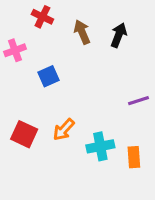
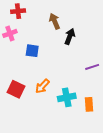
red cross: (42, 17) -> (18, 11), moved, turned -32
black arrow: (119, 35) -> (70, 36), moved
blue square: (49, 76) -> (32, 51), turned 32

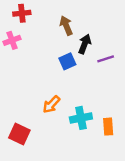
blue square: (32, 51) -> (67, 61), moved, turned -32
purple line: (92, 67) -> (106, 59), moved
red square: (16, 89) -> (19, 134), moved

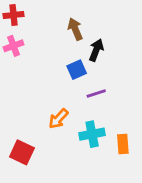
red cross: (22, 13) -> (14, 15), moved
purple line: (106, 59) -> (96, 93), moved

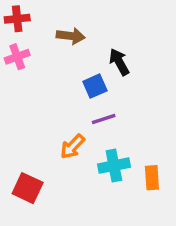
brown arrow: (75, 29) -> (71, 36), moved, turned 120
black arrow: (96, 50) -> (119, 62), turned -50
purple line: (96, 93) -> (104, 119), moved

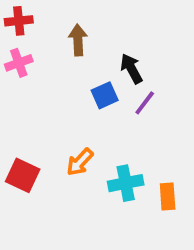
brown arrow: (71, 36) -> (78, 40), turned -100
purple line: (104, 119) -> (145, 103), moved, turned -35
red square: (28, 188) -> (23, 175), moved

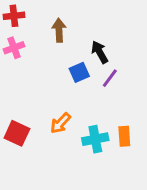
orange rectangle: (168, 196) -> (124, 136), moved

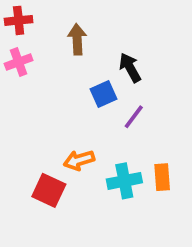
purple line: (110, 78) -> (134, 117), moved
orange arrow: (60, 123) -> (79, 160), turned 30
red square: (17, 133) -> (49, 190), moved

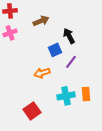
brown arrow: (77, 39) -> (41, 21), turned 70
orange arrow: (79, 160) -> (42, 73), moved
red square: (49, 190) -> (32, 111), moved, turned 30

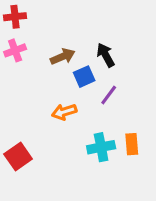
brown arrow: (41, 21) -> (63, 57), moved
red square: (32, 111) -> (18, 156), moved

